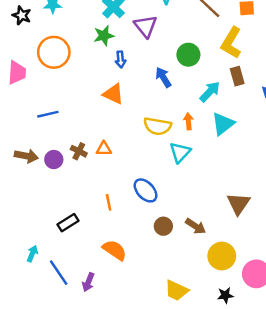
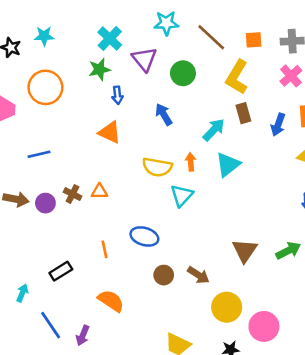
green circle: (188, 55) -> (183, 73), moved
blue ellipse: (146, 190) -> (144, 236), turned -30
cyan arrow: (32, 254) -> (22, 293), moved

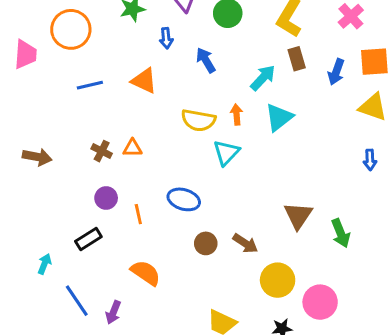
blue arrow: (117, 95) -> (166, 38), moved
blue line: (39, 154) -> (90, 85), moved
purple circle: (45, 203) -> (106, 198), moved
green arrow: (288, 251) -> (341, 233), moved, turned 95

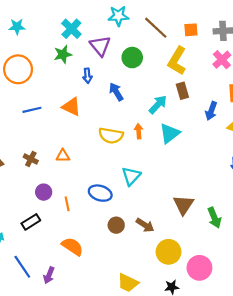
blue arrow: (336, 72) -> (211, 111), moved
brown cross: (102, 151) -> (31, 159), moved
cyan triangle: (226, 153) -> (131, 176), moved

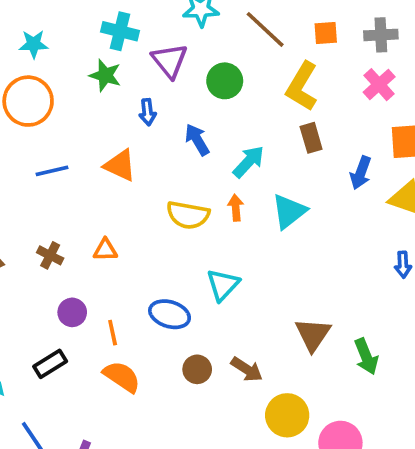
cyan star: (17, 27) -> (34, 44), moved
cyan cross: (71, 29) -> (120, 31), turned -30
green star: (63, 54) -> (105, 75), turned 30
cyan arrow: (158, 105) -> (249, 162), moved
orange semicircle: (72, 246) -> (122, 377), moved

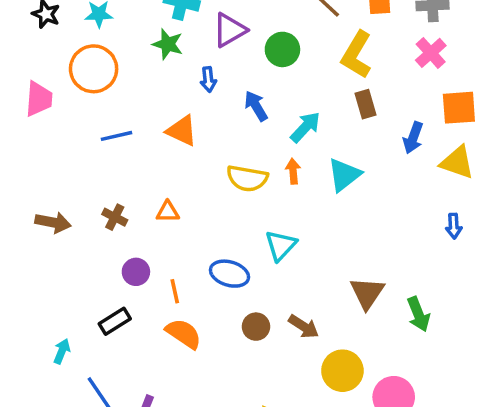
purple triangle: (170, 61) -> (229, 30), turned 39

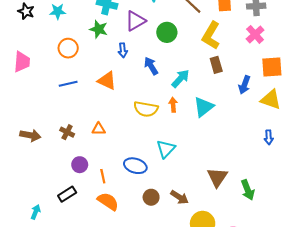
orange circle: (94, 69) -> (68, 48), moved, size x0.7

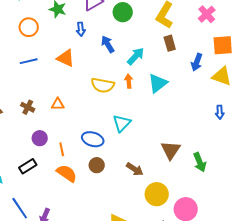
brown circle: (151, 197) -> (97, 165), moved

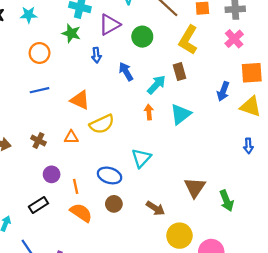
brown rectangle: (170, 43) -> (179, 72), moved
orange triangle: (66, 58) -> (80, 100), moved
yellow semicircle: (103, 85) -> (102, 124), moved, turned -35

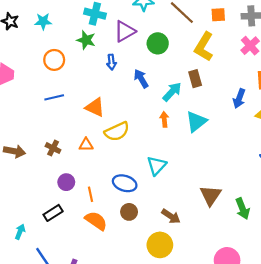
yellow circle: (179, 236) -> (160, 245), moved

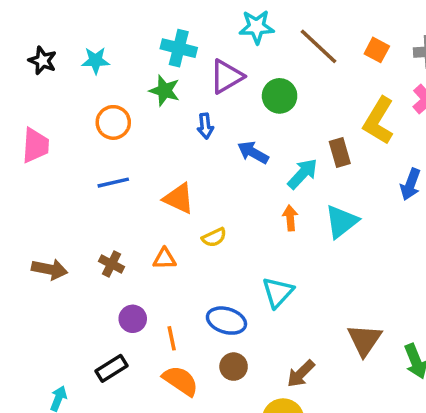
orange square: (218, 15) -> (377, 50), turned 32
yellow L-shape: (204, 47) -> (379, 121), moved
blue arrow: (141, 79) -> (253, 153), turned -30
yellow semicircle: (117, 131) -> (214, 237), size x0.6
brown arrow: (171, 216) -> (301, 374), turned 102

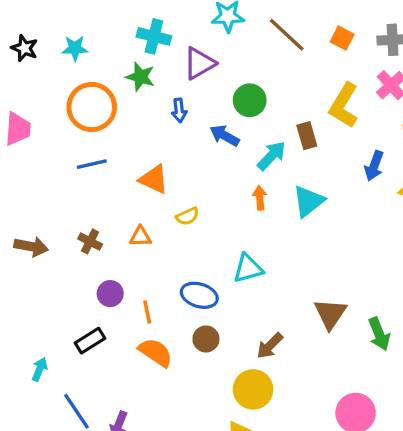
green circle: (280, 96) -> (250, 100), moved
orange circle: (113, 122) -> (92, 107), size x1.5
cyan triangle: (278, 292) -> (248, 268), turned 32

